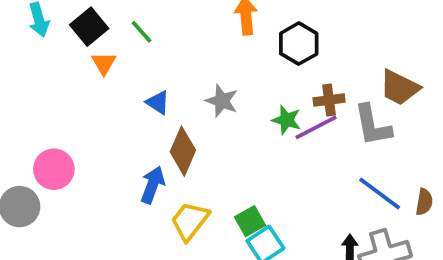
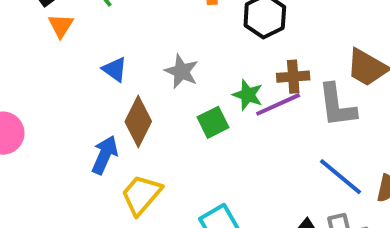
green square: (250, 221) -> (213, 122), moved

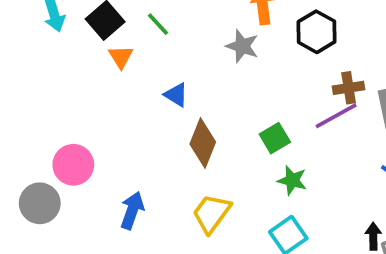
gray star: (182, 71) -> (242, 46), moved
green star: (248, 95) -> (292, 180), moved
blue arrow: (105, 155) -> (132, 210), moved

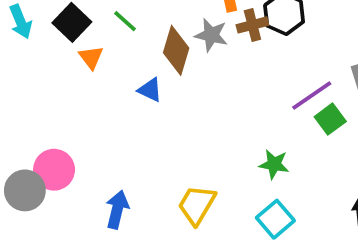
brown cross: (349, 88) -> (252, 25), moved
green square: (275, 138) -> (330, 119), moved
brown diamond: (203, 143) -> (176, 50), moved
gray circle: (40, 203) -> (25, 190), moved

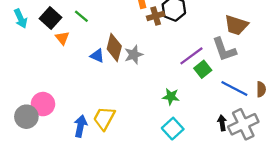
gray star: (211, 35) -> (134, 55), moved, turned -30
brown diamond: (176, 50) -> (114, 48), moved
yellow trapezoid: (197, 205) -> (104, 118), moved

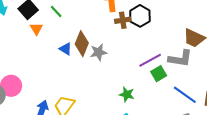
gray L-shape: (224, 50) -> (180, 59), turned -70

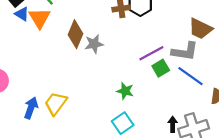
orange triangle: (36, 29) -> (39, 18), moved, size x1.5
blue triangle: (66, 49) -> (22, 14), moved
blue line: (185, 95) -> (190, 76), moved

